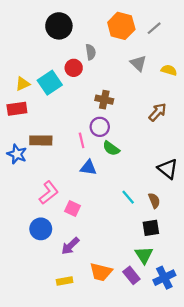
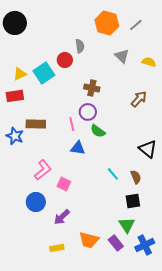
black circle: (59, 26) -> (15, 23), moved

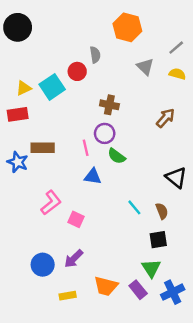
gray line: (136, 25) -> (176, 48), moved
blue circle: (36, 202) -> (43, 265), moved

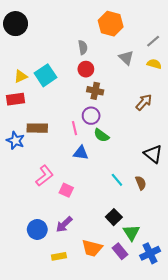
red circle: (77, 71) -> (86, 69), moved
black square: (158, 240) -> (114, 217), moved, turned -35

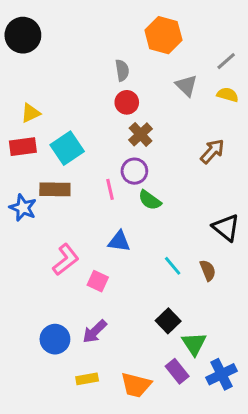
cyan square: (46, 75) -> (67, 148), moved
brown cross: (95, 91) -> (141, 134), turned 35
blue triangle: (81, 153) -> (119, 241), moved
orange trapezoid: (92, 248) -> (136, 385), moved

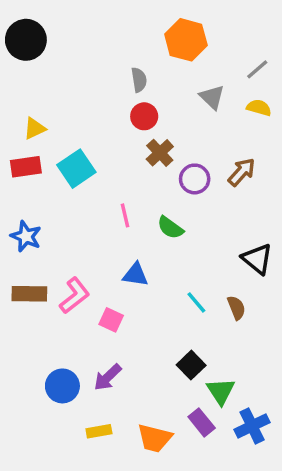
purple circle: (134, 171) -> (195, 179), moved
brown rectangle: (55, 189) -> (29, 294), moved

